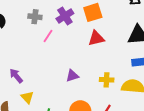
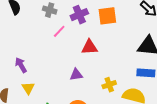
red triangle: (96, 38) -> (90, 47), moved
yellow cross: (107, 80) -> (109, 85), turned -32

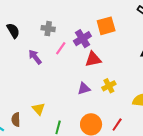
purple cross: (79, 15) -> (82, 39), moved
purple arrow: (21, 65) -> (35, 57), moved
yellow cross: (109, 85) -> (109, 86), moved

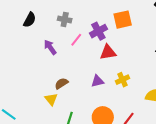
black semicircle: (13, 31) -> (30, 20), turned 56
brown semicircle: (16, 120) -> (61, 83), moved, turned 56

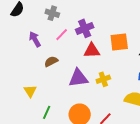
orange square: (123, 20) -> (119, 42), moved
purple triangle: (97, 81) -> (78, 78), size x1.5
brown semicircle: (61, 83) -> (51, 61), moved

